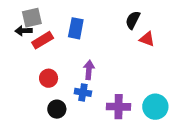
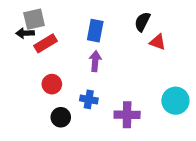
blue rectangle: (76, 28) -> (95, 31), moved
purple arrow: (89, 70) -> (95, 61), moved
cyan circle: (155, 107) -> (175, 101), moved

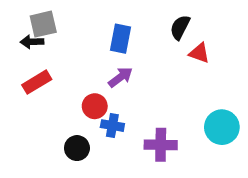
red rectangle: (45, 43) -> (37, 82), moved
purple arrow: (95, 61) -> (120, 77), turned 48
red circle: (52, 84) -> (95, 106), moved

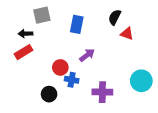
gray square: (43, 24) -> (42, 15), moved
black arrow: (32, 42) -> (25, 34), moved
purple arrow: (120, 77) -> (87, 55), moved

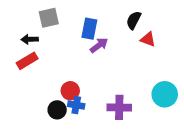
purple arrow: (87, 55) -> (99, 45), moved
red circle: (60, 67) -> (70, 91), moved
blue cross: (72, 80) -> (76, 105), moved

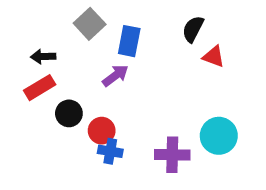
gray square: (49, 18) -> (90, 24), moved, turned -30
purple arrow: (99, 45) -> (115, 76), moved
cyan circle: (165, 94) -> (219, 136), moved
black circle: (57, 110) -> (69, 113), moved

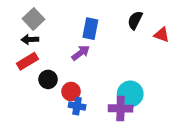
gray square: (90, 24) -> (34, 19), moved
red triangle: (214, 57) -> (162, 35), moved
cyan circle: (219, 136) -> (130, 94), moved

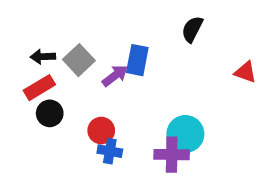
gray square: (34, 19) -> (79, 60), moved
blue rectangle: (90, 29) -> (137, 60), moved
red triangle: (162, 35) -> (246, 72), moved
black circle: (48, 79) -> (50, 113), moved

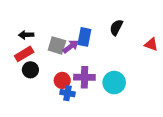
black semicircle: (192, 29) -> (116, 27), moved
gray square: (79, 60) -> (57, 45), moved, turned -30
purple cross: (172, 155) -> (84, 77), moved

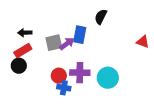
black semicircle: (116, 27) -> (101, 17), moved
gray square: (57, 45) -> (54, 43), turned -30
black circle: (30, 70) -> (19, 66), moved

